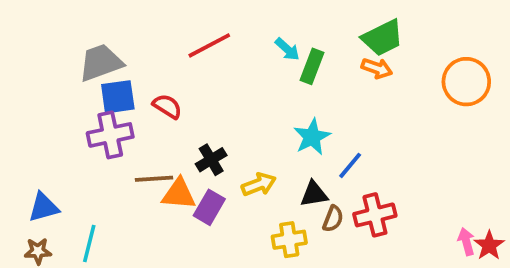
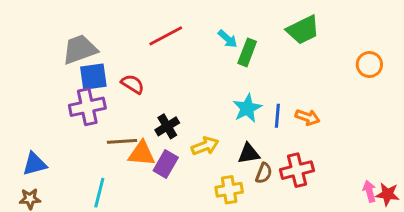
orange arrow: (377, 68) -> (308, 117), moved
orange circle: (466, 82) -> (369, 64), size x0.7
blue line: (350, 165) -> (277, 116), moved, turned -35
cyan line: (89, 243) -> (99, 193), moved
red star: (489, 245) -> (387, 194), turned -30

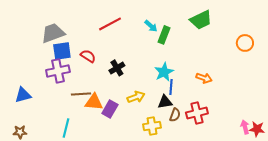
blue line: (277, 116) -> (171, 87), moved
black cross: (167, 126) -> (117, 68), moved
blue triangle: (34, 164) -> (23, 95), moved

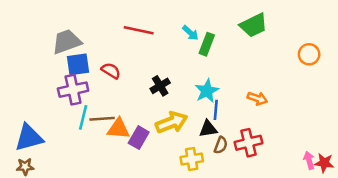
red line: (110, 24) -> (139, 30), turned 40
black cross: (117, 68) -> (160, 86), moved
blue triangle: (23, 95) -> (29, 138), moved, size x1.4
yellow arrow: (136, 97) -> (171, 122), size x1.4
cyan line: (66, 128) -> (83, 117), moved

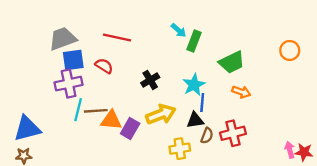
green trapezoid: (254, 25) -> (232, 62), moved
red line: (139, 30) -> (117, 37), moved

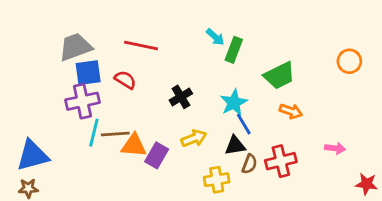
blue line: (202, 102) -> (244, 124), turned -36
yellow arrow: (161, 114) -> (194, 138), size x0.7
pink arrow: (290, 150) -> (335, 148), moved, turned 112

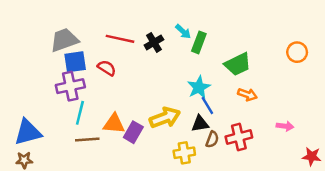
black cross: (181, 97) -> (154, 42), moved
brown line: (115, 134) -> (87, 139), moved
yellow arrow: (194, 138) -> (165, 118), size x1.4

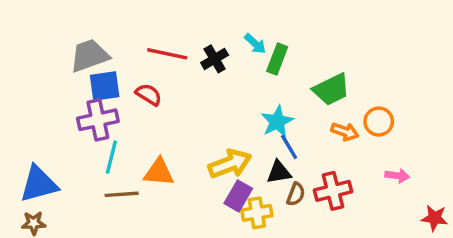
orange circle: (297, 52) -> (379, 122), moved
purple rectangle: (133, 132) -> (238, 196), moved

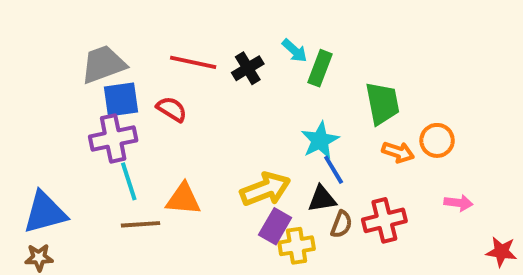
green trapezoid: (331, 89) -> (382, 103), turned -75
cyan line: (111, 157) -> (129, 181), turned -32

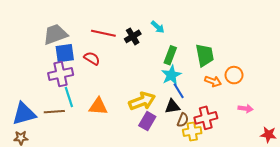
green rectangle: (320, 68) -> (170, 55), moved
brown line: (140, 224) -> (54, 112), moved
yellow cross: (297, 246) -> (192, 131), moved

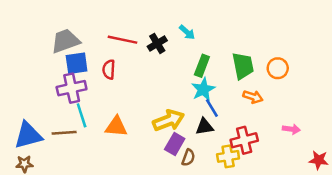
red semicircle: (92, 58) -> (109, 69), turned -119
orange circle: (234, 75) -> (278, 68), moved
brown semicircle: (183, 120) -> (188, 158), moved

